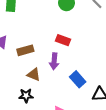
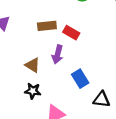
brown rectangle: (25, 50) -> (47, 26), moved
black star: (26, 96) -> (33, 91), moved

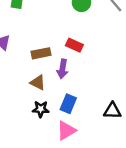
brown rectangle: (47, 26) -> (41, 53), moved
blue rectangle: (80, 79) -> (68, 104), moved, turned 60

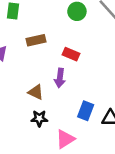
brown rectangle: (41, 53) -> (36, 40), moved
blue rectangle: (68, 104) -> (86, 111), moved

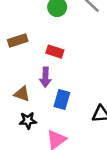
blue rectangle: (86, 111) -> (62, 99), moved

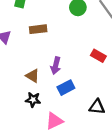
red rectangle: (55, 52) -> (98, 56), moved
blue rectangle: (62, 99) -> (66, 88), turned 35

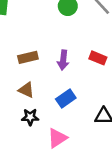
brown rectangle: (38, 29) -> (28, 57), moved
purple arrow: (56, 66) -> (63, 60), moved

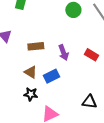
purple arrow: (63, 60) -> (64, 53), turned -35
blue rectangle: (66, 99) -> (52, 76), moved

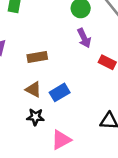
purple arrow: (64, 53) -> (84, 38), moved

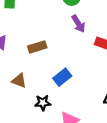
brown triangle: (33, 90) -> (19, 81), moved

